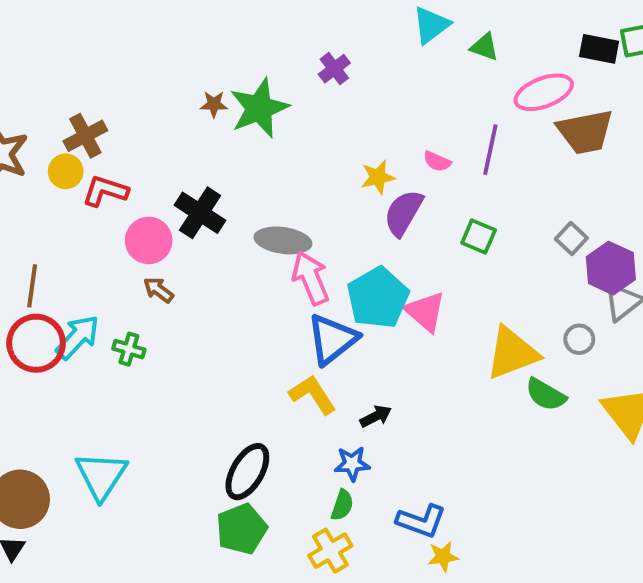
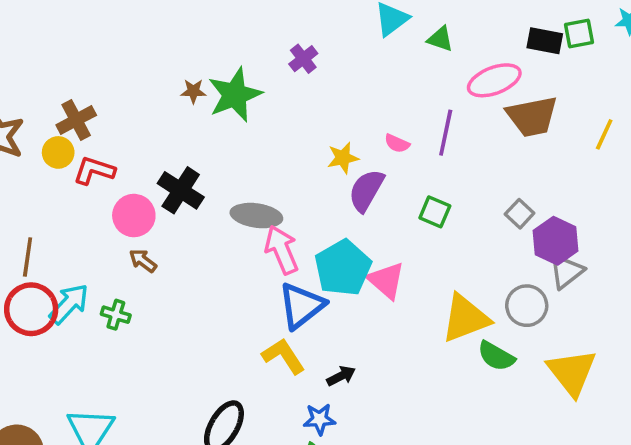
gray circle: (579, 339) -> (527, 306), size x1.5

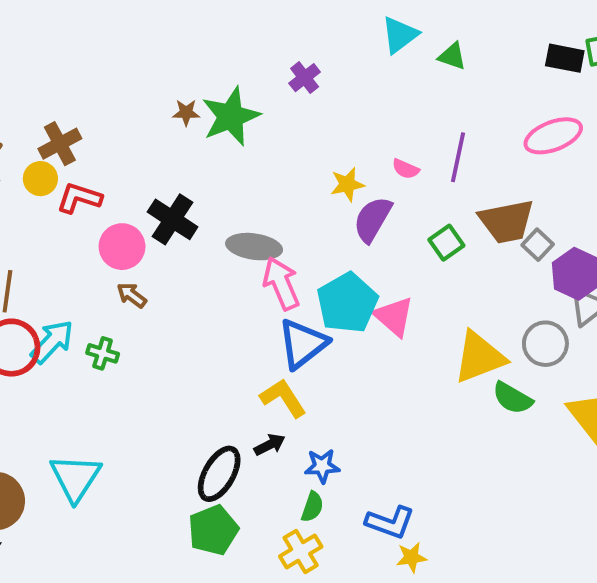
pink ellipse: (494, 80) -> (553, 136), moved
brown trapezoid: (532, 116) -> (507, 221), moved
green square: (435, 212) -> (446, 243), turned 32
black arrow: (341, 376) -> (270, 445), moved

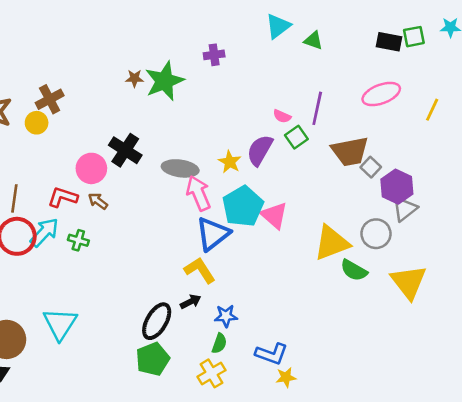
purple cross: (305, 78) -> (214, 55), turned 30
yellow star: (347, 184) -> (230, 162), moved, turned -30
red L-shape: (79, 198) -> (63, 197), moved
green square: (446, 243) -> (296, 137), moved

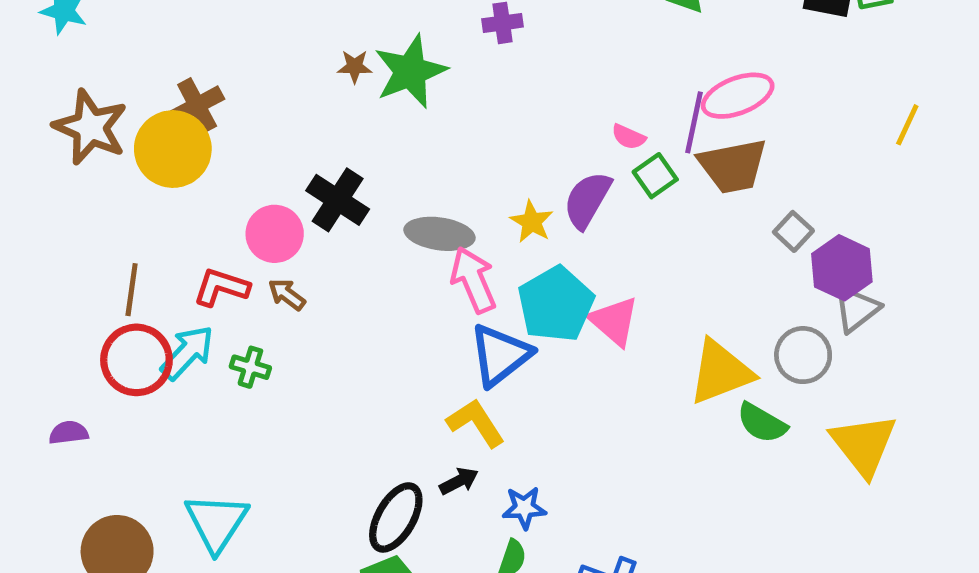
pink ellipse: (381, 94) -> (738, 96), moved
yellow circle: (37, 123) -> (173, 149), size x1.8
brown trapezoid: (350, 151) -> (733, 166), moved

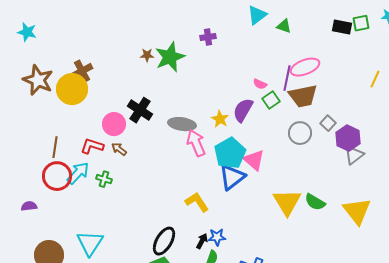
blue triangle: (500, 355) -> (232, 177), moved
gray circle: (803, 355) -> (300, 133), moved
yellow triangle: (721, 372) -> (287, 202), moved, turned -40
black arrow: (459, 481) -> (202, 241), moved, turned -35

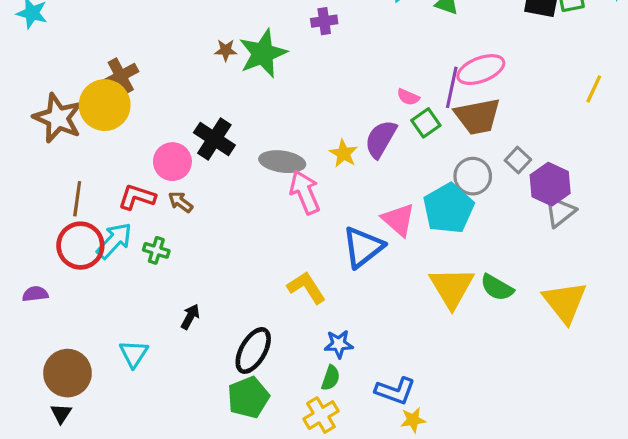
brown star: (38, 80) -> (58, 118), moved
cyan pentagon: (230, 153) -> (449, 208), moved
black arrow: (202, 241) -> (190, 317), moved
cyan triangle: (90, 243) -> (134, 354), size x0.7

